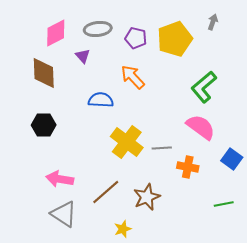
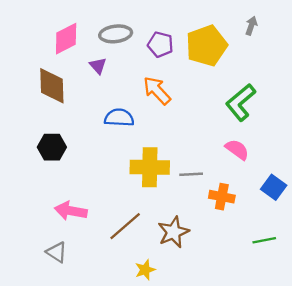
pink semicircle: (201, 127) -> (237, 149), size x0.7
yellow cross: (127, 142) -> (150, 167), turned -36
gray triangle: (64, 214) -> (57, 252), moved, size x0.7

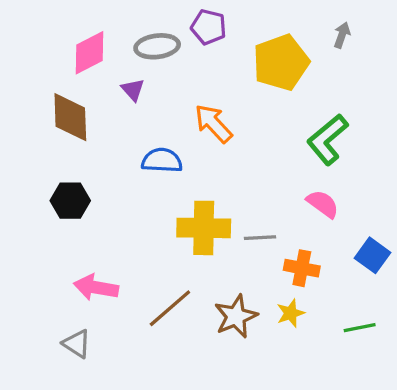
purple pentagon: (160, 44) -> (209, 27), moved
yellow star: (145, 270) -> (291, 313), moved

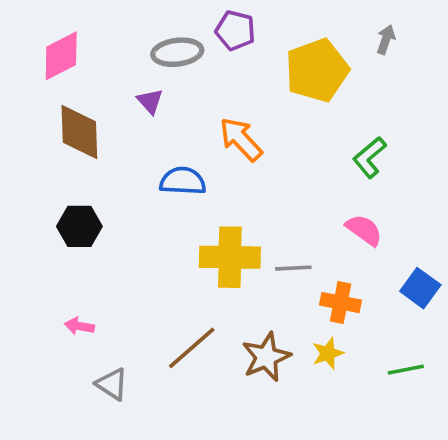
pink diamond: (90, 53) -> (61, 56), moved
green L-shape: (327, 140) -> (370, 157), size x0.7
pink arrow: (96, 287) -> (79, 326), moved, size x0.6
gray triangle: (77, 344) -> (112, 384), moved

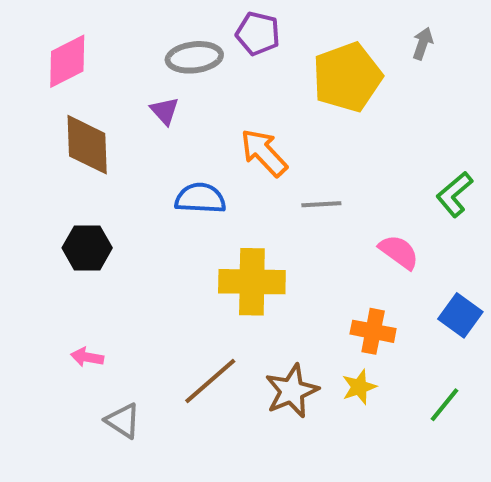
green L-shape: (370, 157) -> (454, 194), moved
gray line: (293, 268) -> (321, 204), moved
green line: (406, 370) -> (445, 405), turned -40

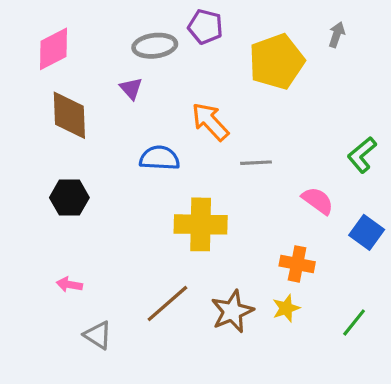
blue square: (460, 315) -> (367, 232), moved

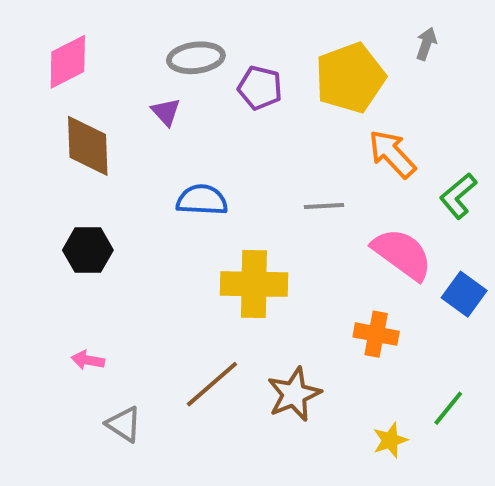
purple pentagon: (205, 27) -> (260, 88), moved
orange arrow: (210, 122) -> (392, 154), moved
pink semicircle: (318, 201) -> (402, 254), size x1.5
yellow star: (286, 308) -> (390, 440), moved

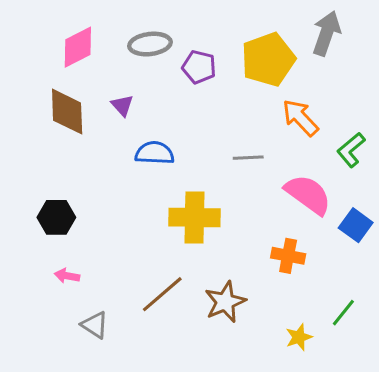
gray arrow: (426, 44) -> (326, 33), size x1.8
pink diamond: (68, 62) -> (78, 47), moved
purple triangle: (166, 112) -> (122, 105), moved
black hexagon: (88, 250) -> (56, 217), moved

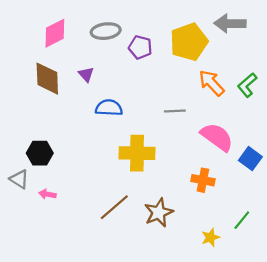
gray arrow: (326, 33) -> (230, 24), turned -108
green L-shape: (351, 150) -> (247, 85), moved
gray triangle: (95, 325) -> (19, 179), moved

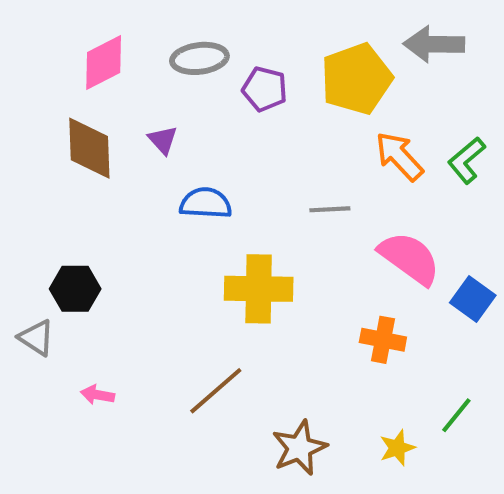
pink arrow: (47, 194) -> (98, 395), moved
brown star: (159, 213) -> (299, 448), moved

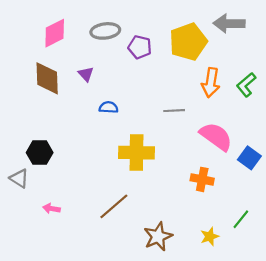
orange arrow: (399, 156) -> (211, 83), turned -128
blue semicircle: (206, 203) -> (109, 107), size x0.7

